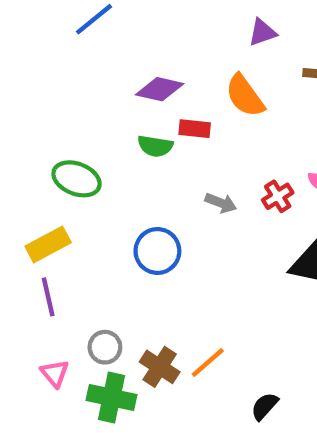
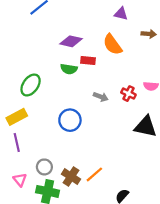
purple triangle: (262, 32) -> (121, 14), turned 32
green ellipse: (77, 179) -> (31, 85), turned -75
red cross: (278, 196) -> (128, 94), turned -32

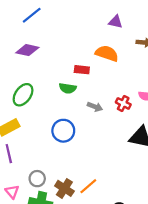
purple diamond: (71, 41) -> (27, 50), moved
orange semicircle: (113, 45) -> (107, 53), turned 145
green semicircle: (69, 69) -> (68, 88), moved

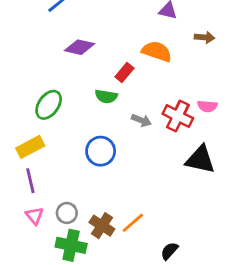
purple diamond: (27, 50) -> (79, 47), moved
red rectangle: (82, 70) -> (124, 72), turned -56
red cross: (123, 103) -> (178, 116), size x1.5
pink triangle: (12, 192) -> (35, 216), moved

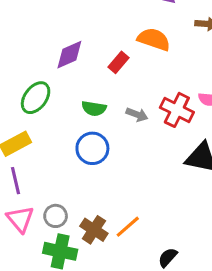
purple diamond: (79, 47) -> (69, 55), moved, turned -36
green semicircle: (106, 96) -> (94, 108), moved
pink triangle: (35, 216) -> (20, 219), size x1.4

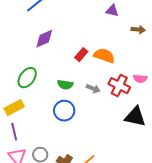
orange semicircle: (154, 39) -> (104, 56), moved
purple diamond: (69, 55) -> (44, 39), moved

